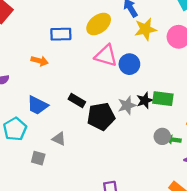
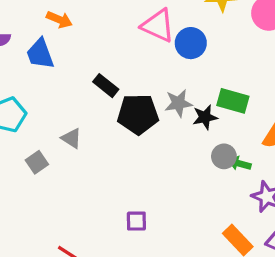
black star: (145, 100) -> (205, 117), moved
blue trapezoid: (37, 105) -> (40, 54), moved, turned 35
gray square: (38, 158) -> (37, 162), turned 32

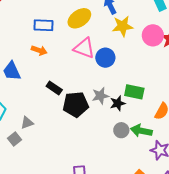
orange arrow: (59, 20) -> (39, 50), moved
gray triangle: (71, 138) -> (27, 123), moved, turned -48
gray circle: (224, 156) -> (121, 130), moved
green arrow: (240, 163) -> (141, 131), size x1.5

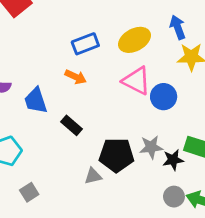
blue rectangle: (44, 25) -> (85, 44), turned -30
black rectangle: (54, 88) -> (72, 125), moved
gray triangle: (27, 123) -> (93, 176), moved

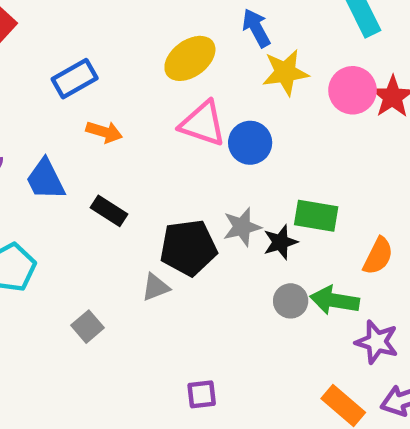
blue rectangle: (85, 44) -> (75, 79), moved
gray square: (29, 192) -> (88, 327), moved

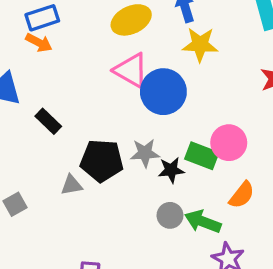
pink circle: (353, 90) -> (229, 143), moved
orange arrow: (104, 132) -> (39, 43), moved
blue circle: (250, 143) -> (163, 92), size x1.4

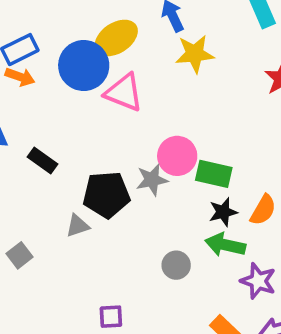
blue circle: (163, 92) -> (84, 65), moved
pink circle: (229, 143) -> (177, 156), moved
black star: (171, 170) -> (223, 212), moved
gray circle: (170, 215) -> (176, 265), moved

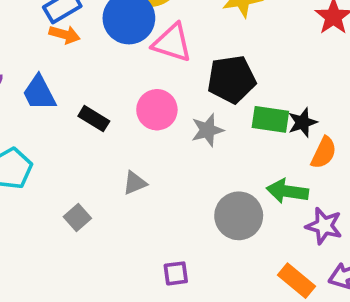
pink circle: (177, 156) -> (157, 110), moved
black pentagon: (106, 195) -> (231, 79), moved
black star: (223, 212) -> (303, 122), moved
gray circle: (176, 265) -> (239, 216), size x1.6

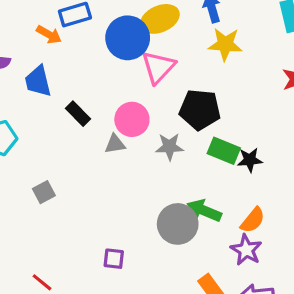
orange arrow: (65, 35) -> (49, 35), moved
pink triangle: (172, 43) -> (158, 67), turned 42
orange semicircle: (324, 153) -> (253, 220), moved
gray triangle: (135, 183) -> (115, 144), moved
green arrow: (287, 191) -> (204, 211), moved

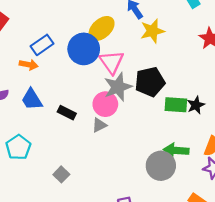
gray star: (169, 147) -> (118, 87), moved, size x1.4

